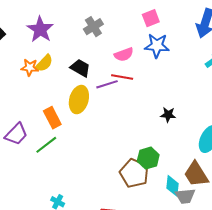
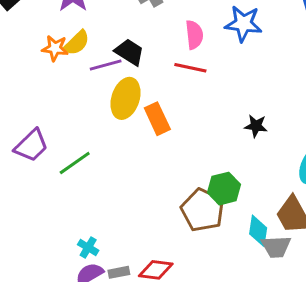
pink semicircle: (124, 54) -> (194, 35), turned -78
purple line: (107, 84) -> (106, 65), moved
orange rectangle: (52, 118) -> (157, 119), moved

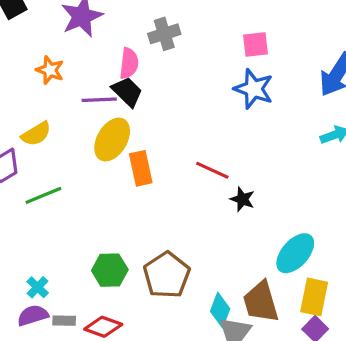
pink semicircle: (194, 35) -> (129, 63), moved
yellow semicircle: (77, 43) -> (36, 134), moved
red line: (190, 68) -> (212, 170), moved
green hexagon: (224, 189) -> (110, 270), moved

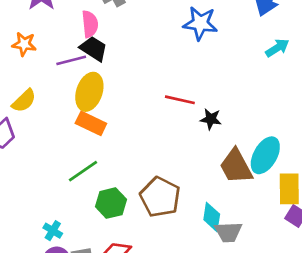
orange rectangle: (141, 168) -> (91, 123), moved, turned -40
green line: (43, 195) -> (83, 171), moved
brown trapezoid: (261, 302) -> (236, 166), moved

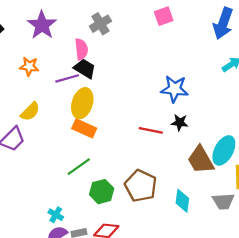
blue star: (200, 23) -> (175, 89), moved
red line: (180, 100) -> (151, 130), moved
gray trapezoid: (228, 232) -> (223, 201), moved

